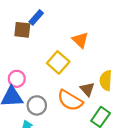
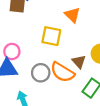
yellow square: (58, 62) -> (51, 36), turned -30
gray circle: (37, 105) -> (41, 73), moved

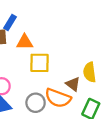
orange triangle: (72, 15) -> (25, 42), moved, turned -35

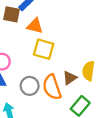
brown triangle: (73, 84) -> (70, 78), turned 32
orange semicircle: (58, 98) -> (52, 87), turned 35

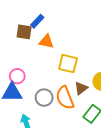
yellow square: (44, 49) -> (68, 64), moved

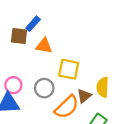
gray circle: (44, 98) -> (44, 88), moved
orange semicircle: (65, 98) -> (67, 107), turned -110

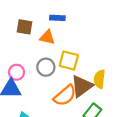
blue rectangle: (33, 24) -> (57, 18), moved, turned 48
gray circle: (44, 88) -> (46, 67), moved
brown triangle: (84, 96) -> (82, 86), size x1.6

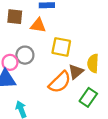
gray circle: (46, 67) -> (25, 55), moved
brown triangle: (82, 86) -> (76, 72), size x0.7

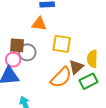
brown square: (15, 17) -> (17, 45), moved
green rectangle: (88, 97) -> (88, 81), moved, turned 30

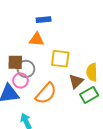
pink circle: (13, 60) -> (20, 81), moved
orange semicircle: (61, 77) -> (46, 93), moved

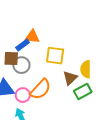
blue rectangle: (44, 20) -> (23, 45), moved, turned -32
pink circle: (20, 81) -> (23, 95), moved

